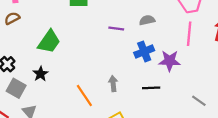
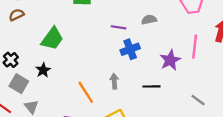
pink line: (189, 34) -> (195, 47), moved
blue cross: (144, 52) -> (130, 49), moved
purple star: (170, 61) -> (170, 60), turned -30

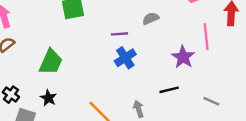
blue cross: (130, 49) -> (125, 58), moved
gray arrow: (114, 81) -> (139, 109), moved
gray line: (198, 100) -> (211, 101), moved

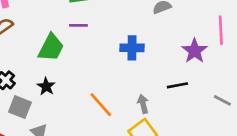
purple line: (120, 34) -> (79, 25), moved
blue cross: (125, 58) -> (132, 48), turned 30

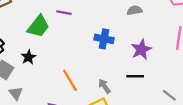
purple star: (195, 51) -> (141, 49), moved
gray arrow: (143, 104) -> (104, 86), turned -32

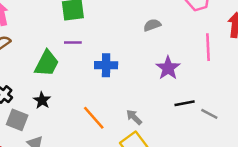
blue cross: (104, 39) -> (106, 65), moved
black line: (135, 76) -> (185, 103), moved

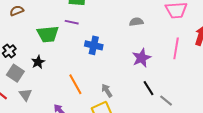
green trapezoid: (47, 63) -> (48, 34), turned 45
black line: (185, 103) -> (149, 88), turned 56

